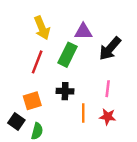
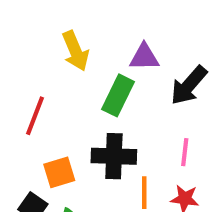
red line: (37, 62) -> (35, 116), moved
black cross: (65, 91) -> (114, 156), size x1.5

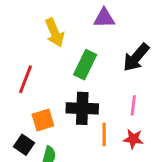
purple triangle: (144, 57) -> (104, 18), moved

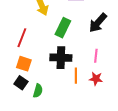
orange square: (43, 120) -> (24, 64), moved, turned 35

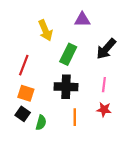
orange line: (76, 76) -> (75, 117), moved

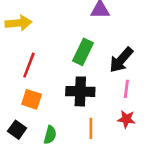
yellow arrow: (45, 30) -> (18, 23), moved, turned -72
black arrow: (106, 49) -> (121, 60), moved
black square: (23, 114) -> (17, 130), moved

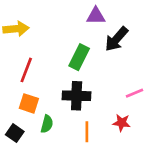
black arrow: (121, 60) -> (116, 39), moved
pink line: (126, 89) -> (134, 93), moved, turned 60
green semicircle: (50, 135) -> (47, 124), moved

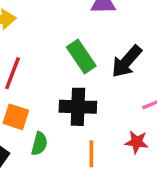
black arrow: (116, 39) -> (127, 61), moved
green rectangle: (79, 57) -> (81, 56), turned -60

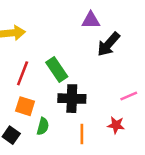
green rectangle: (81, 56) -> (57, 70), moved
black arrow: (127, 61) -> (108, 44), moved

